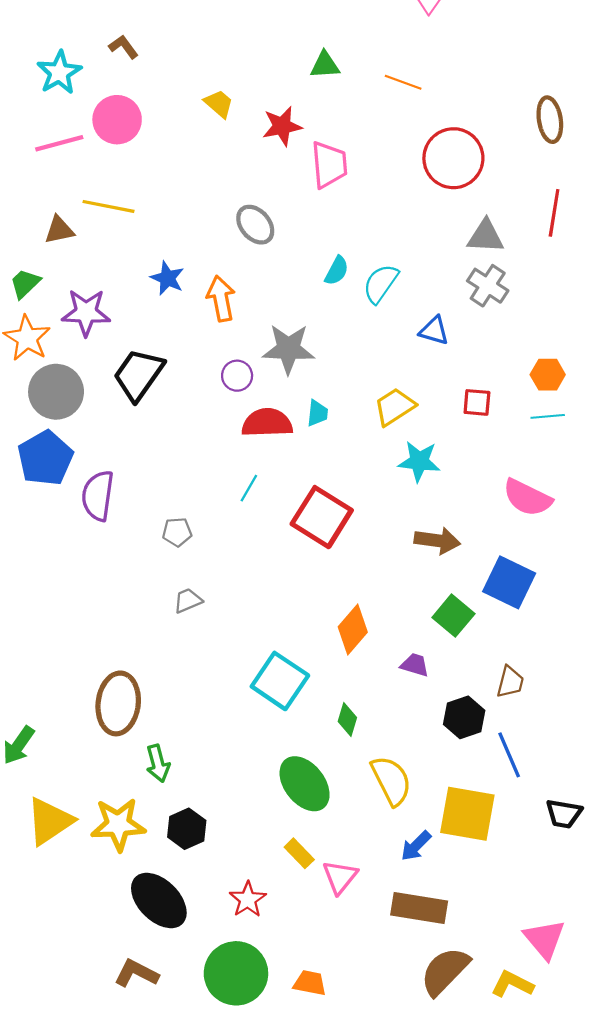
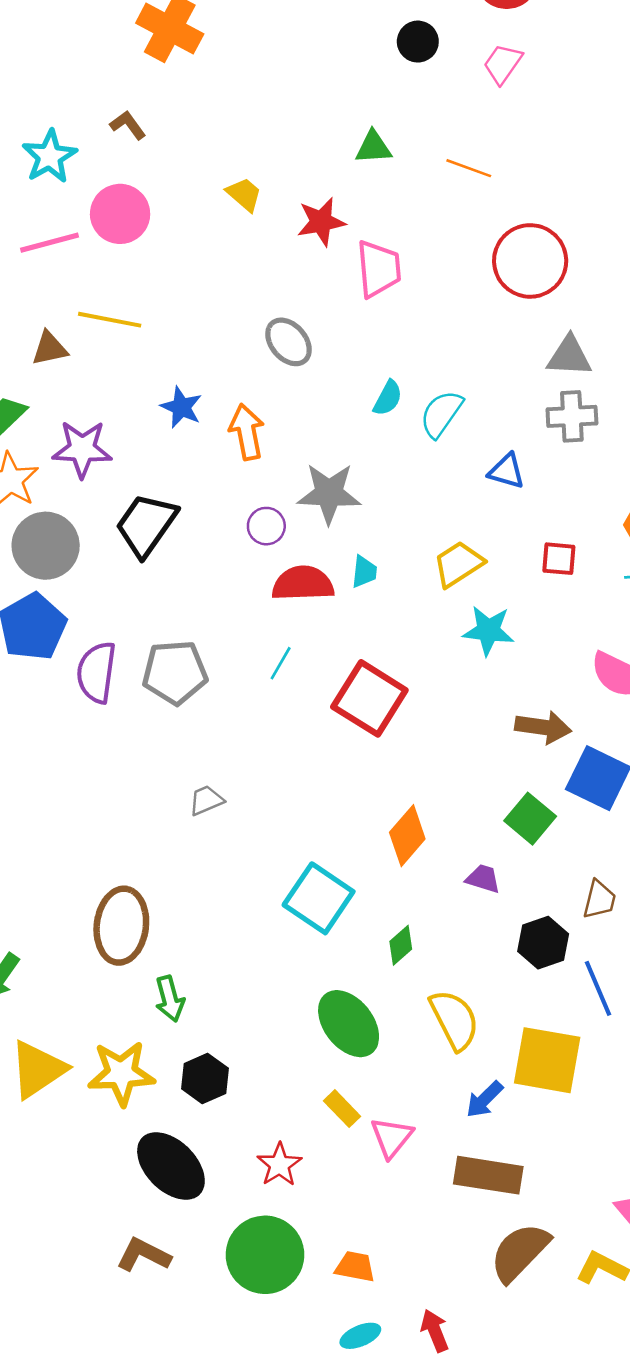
gray cross: (488, 286) -> (572, 416), turned -36
gray pentagon: (177, 532) -> (175, 672), moved, size x1.8
brown arrow: (437, 541) -> (543, 727), moved
green diamond: (347, 719) -> (401, 945), turned 32

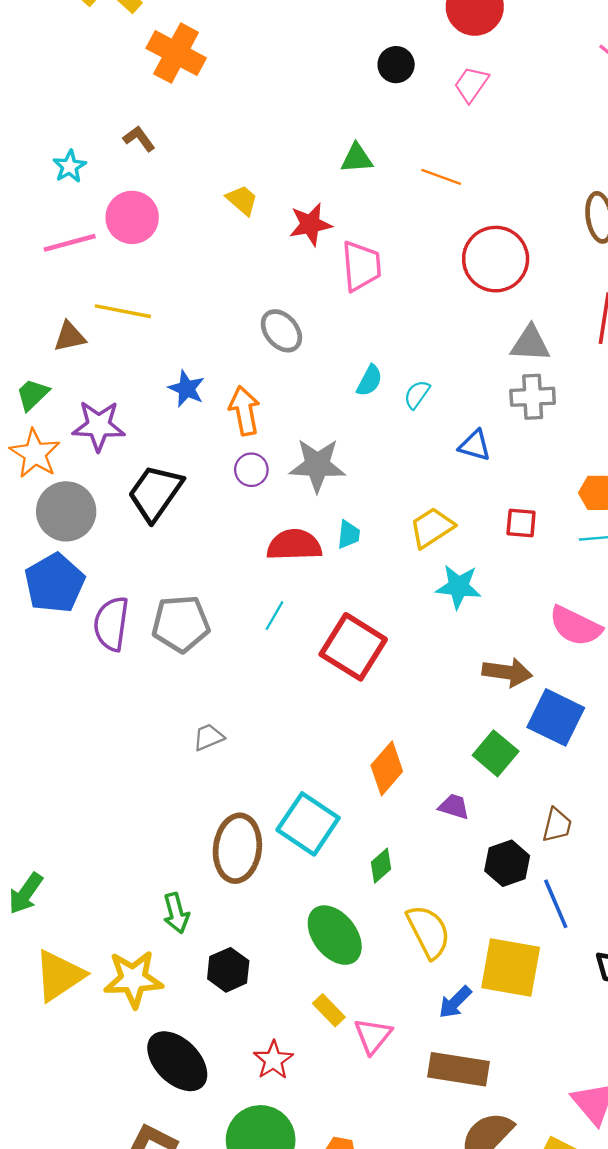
cyan star: (50, 156) -> (70, 166), size x0.7
cyan semicircle: (441, 414) -> (417, 394), size x0.7
purple circle: (266, 526) -> (251, 470), moved
brown ellipse: (121, 926) -> (237, 848), moved
black hexagon: (205, 1078) -> (228, 970), moved

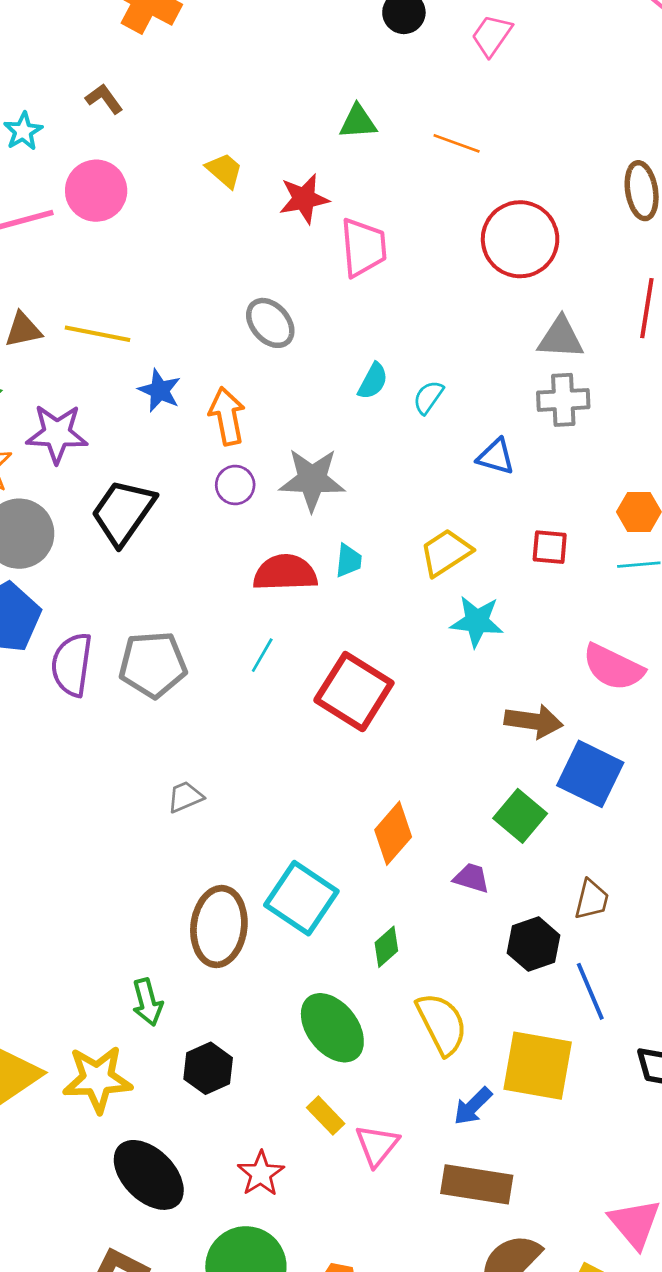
yellow line: (123, 311) -> (97, 334), moved

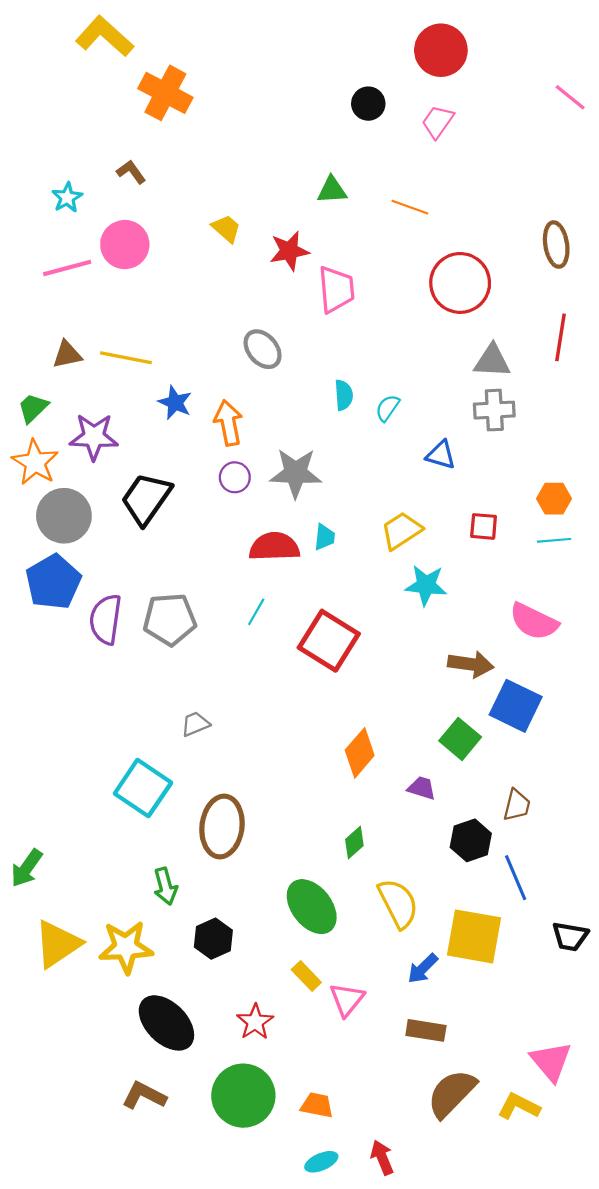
cyan semicircle: (373, 381) -> (344, 395), turned -32
cyan square: (301, 898) -> (143, 788), moved
brown rectangle: (477, 1184) -> (426, 1030), size x0.7

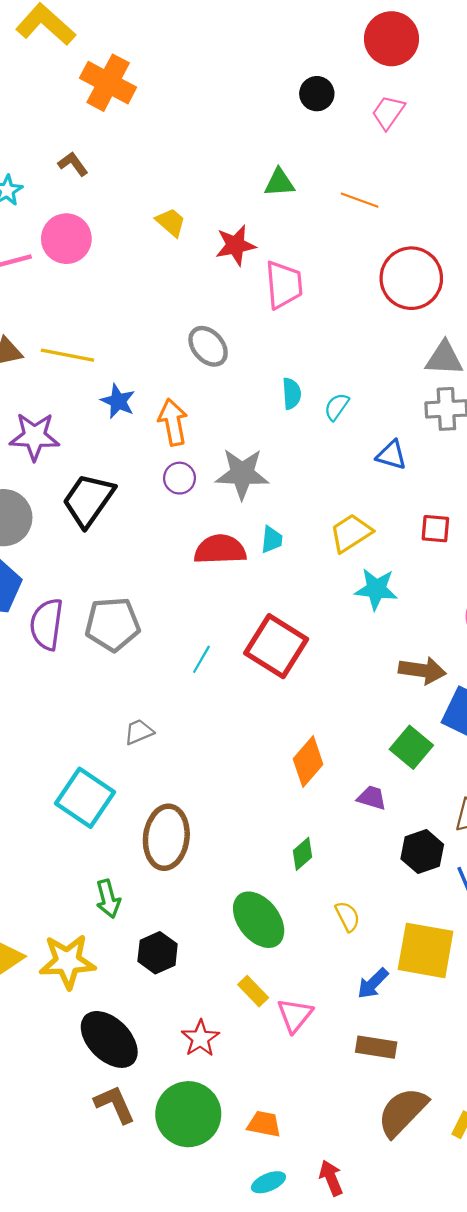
cyan line: (256, 612) -> (201, 659), moved
yellow semicircle: (398, 903) -> (348, 916), size x0.6
brown L-shape: (144, 1096) -> (115, 1104), moved, turned 39

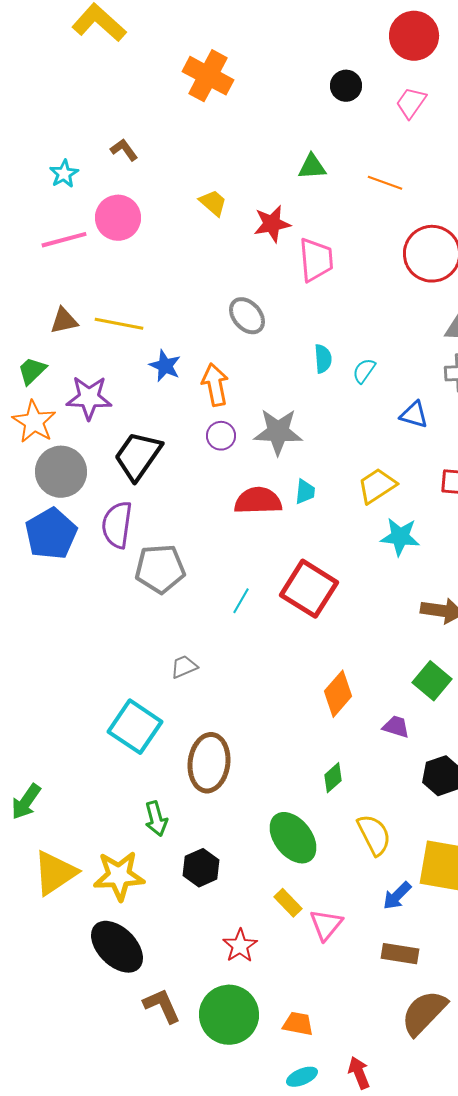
orange cross: (108, 83) -> (208, 76), moved
purple semicircle: (47, 624) -> (117, 525), moved
yellow semicircle: (348, 916) -> (374, 835), size x1.5
black ellipse: (109, 1039) -> (117, 947), moved

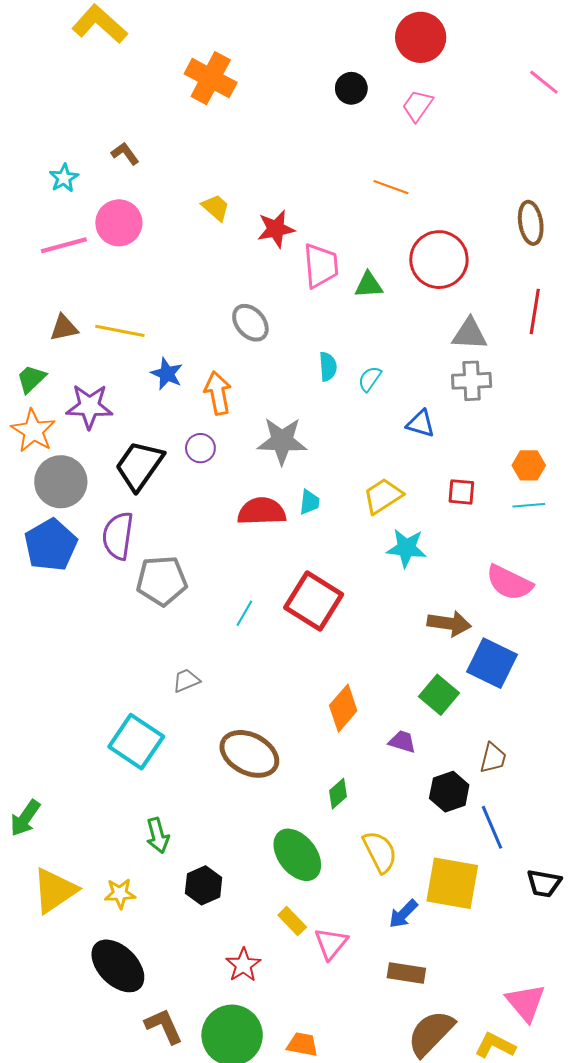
green triangle: (312, 167) -> (369, 285), moved
purple circle: (221, 436) -> (200, 448), moved
brown ellipse: (209, 763) -> (249, 754), moved, turned -70
yellow star: (119, 876) -> (120, 894), size x0.6

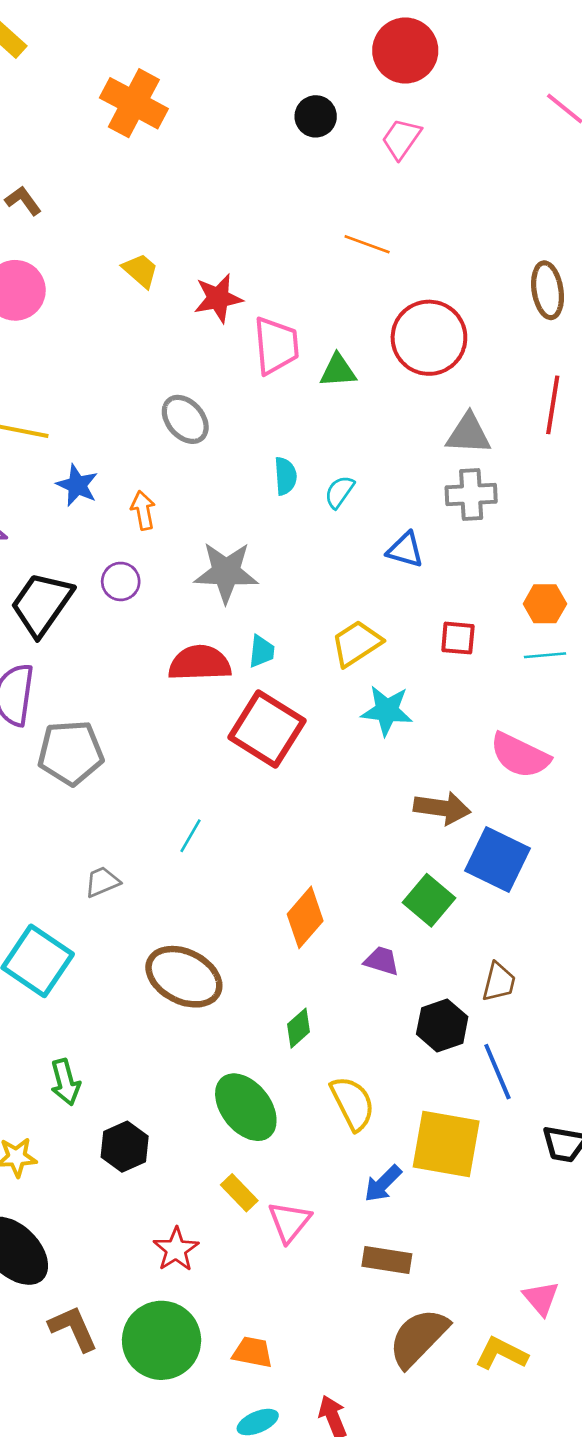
orange arrow: (218, 393) -> (143, 510), size x0.7
red square: (314, 601) -> (267, 729), moved
cyan line: (244, 613) -> (191, 836), moved
pink triangle: (526, 1003) -> (541, 1298), size x0.7

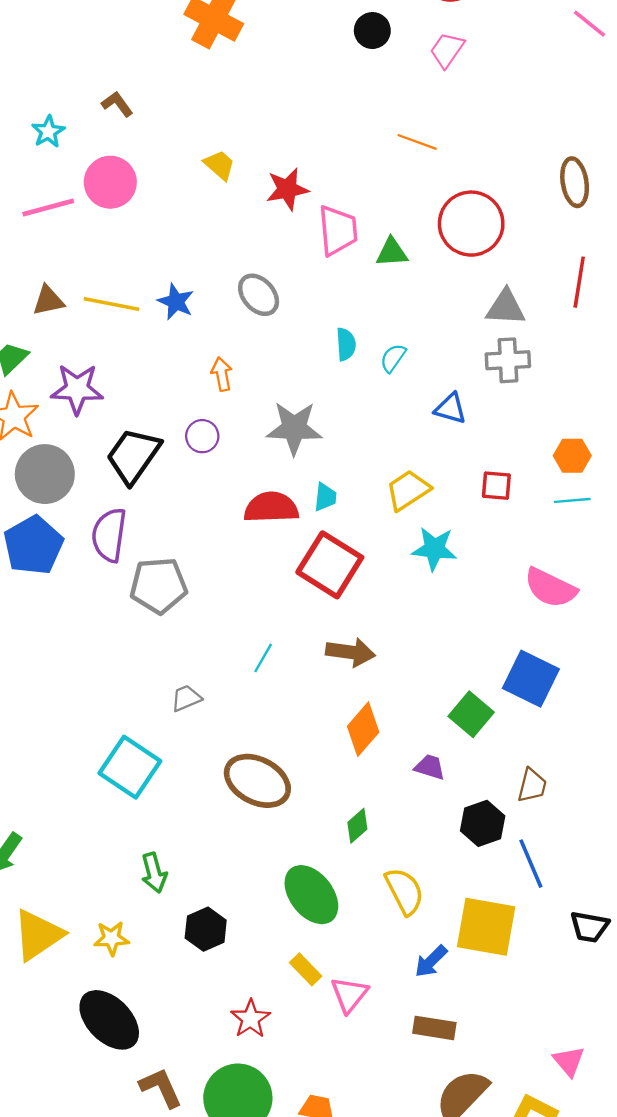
blue star: (77, 485) -> (176, 302), moved
brown arrow: (442, 808) -> (350, 652), moved

